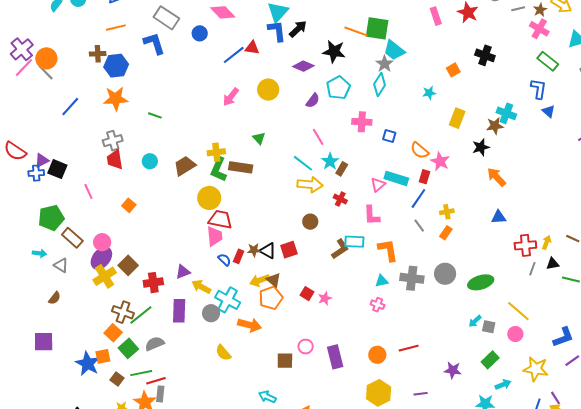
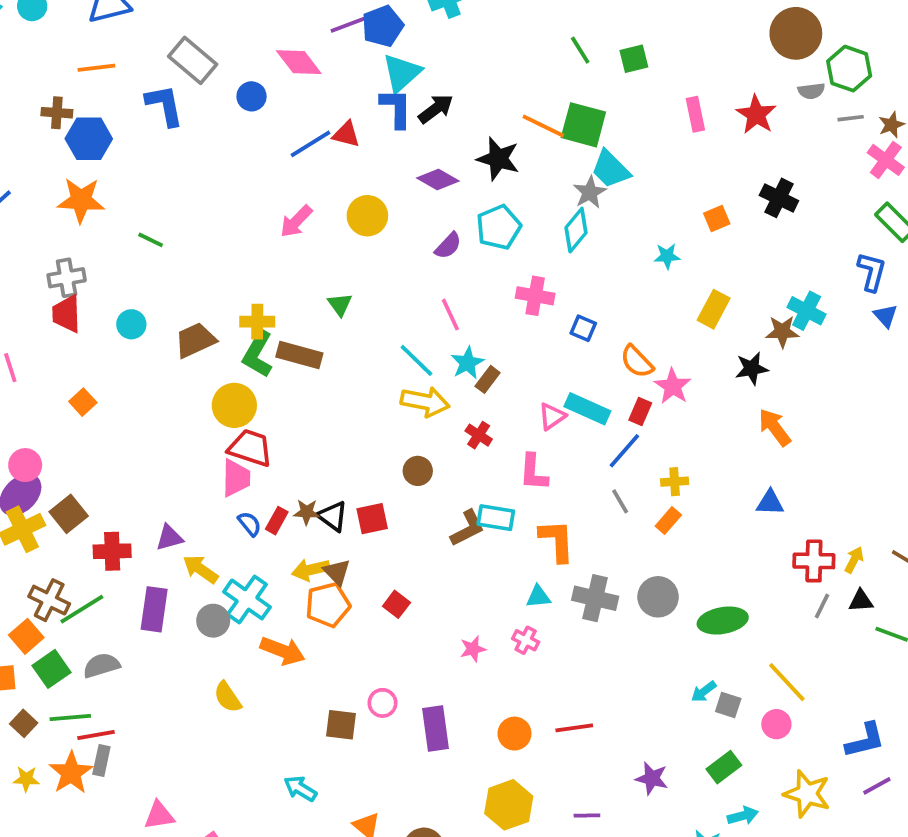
pink star: (325, 298) -> (473, 649), moved

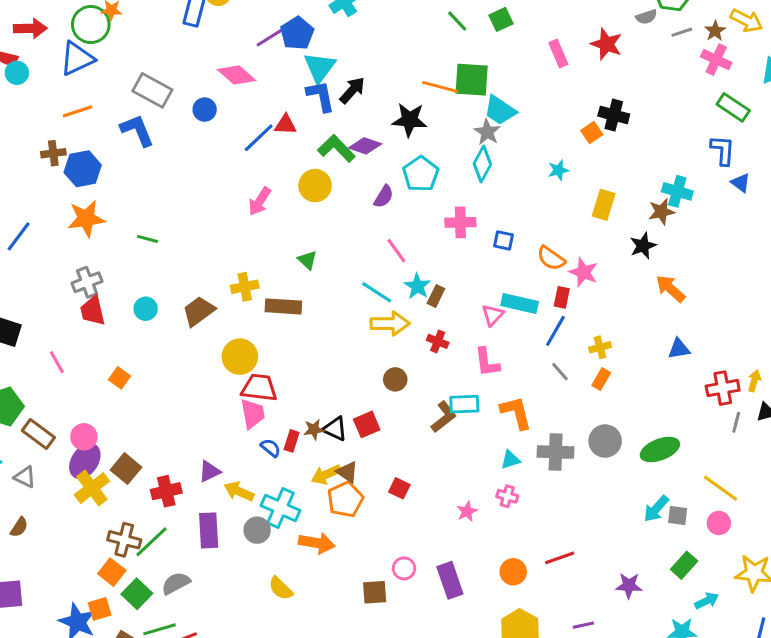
black cross: (779, 198) -> (614, 115), moved
green L-shape: (258, 354) -> (336, 148), moved, turned 117
cyan arrow: (704, 692) -> (656, 509), size x1.4

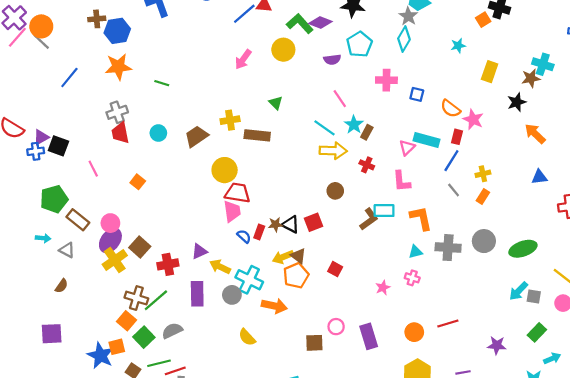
purple semicircle: (384, 197) -> (332, 59), turned 49

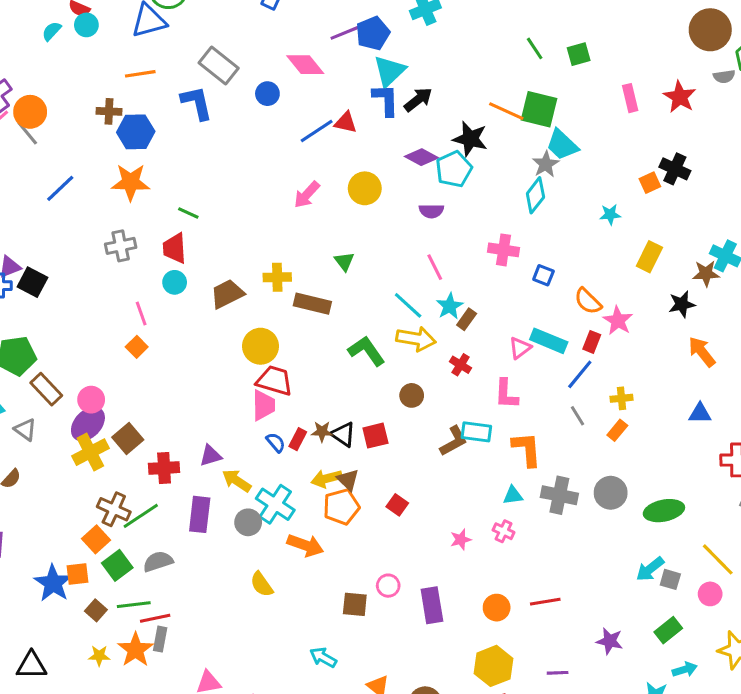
green L-shape: (300, 24) -> (367, 351), moved
cyan pentagon: (359, 44) -> (454, 169), moved
red trapezoid: (120, 133) -> (174, 248), moved
pink line: (93, 169) -> (141, 313), moved

